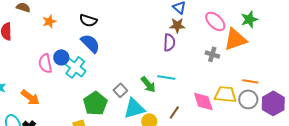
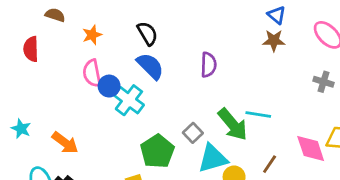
black semicircle: (88, 20) -> (147, 33), turned -138
purple semicircle: (169, 42) -> (208, 65), moved
pink semicircle: (45, 63) -> (92, 73), moved
green arrow: (148, 84) -> (233, 124), size x1.4

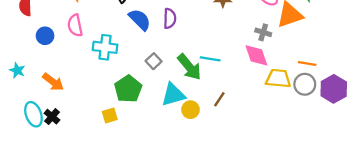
blue semicircle: (150, 66) -> (140, 20), moved
blue circle: (109, 86) -> (45, 36), moved
cyan cross: (129, 100) -> (105, 47), turned -30
gray square: (193, 133) -> (154, 61), moved
pink diamond: (311, 148) -> (256, 55), moved

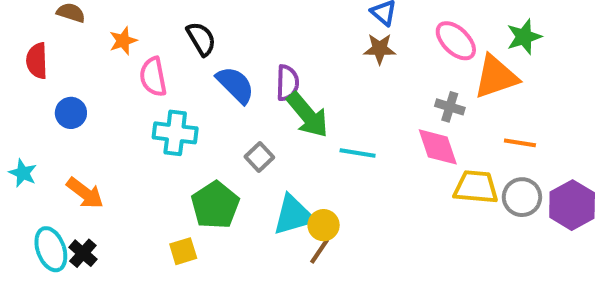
pink semicircle: (75, 25) -> (153, 77), moved
orange line: (307, 63) -> (520, 143), moved
green arrow: (189, 67) -> (307, 115), moved
brown line: (219, 99) -> (320, 251), moved
yellow circle: (190, 110) -> (324, 225), moved

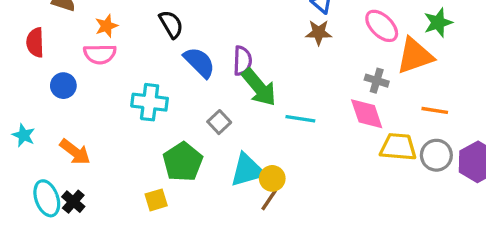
pink semicircle: (153, 77) -> (100, 54), moved, turned -80

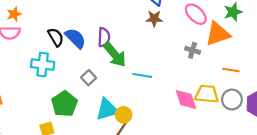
black semicircle: (171, 24) -> (56, 37), moved
pink diamond: (367, 114) -> (186, 100), moved

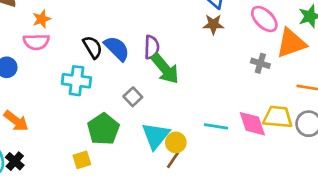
cyan line: (142, 75) -> (216, 126), moved
cyan triangle: (107, 109) -> (156, 136), turned -35

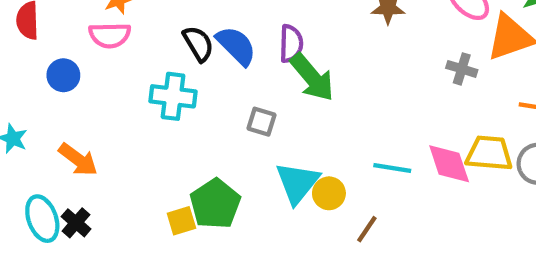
gray square: (133, 97) -> (262, 122), turned -30
green pentagon: (103, 129) -> (215, 204), moved
brown line: (173, 160) -> (367, 229), moved

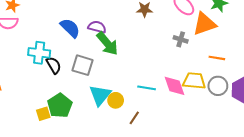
black semicircle: (198, 44) -> (54, 65), moved
purple semicircle: (291, 44) -> (97, 27), turned -78
gray square: (262, 122) -> (83, 65), size x1.5

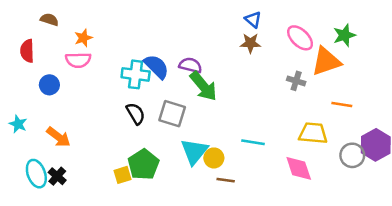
cyan cross: (39, 53) -> (136, 74), moved
pink diamond: (175, 86) -> (299, 168), moved
gray circle: (218, 86) -> (352, 155), moved
brown line: (134, 118) -> (226, 180), moved, turned 64

